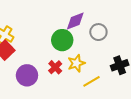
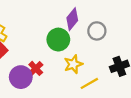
purple diamond: (75, 21) -> (72, 19), turned -30
red cross: (55, 67) -> (36, 68), moved

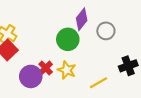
yellow star: (73, 64) -> (67, 70), moved, turned -30

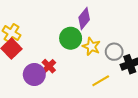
gray circle: (106, 31) -> (114, 52), moved
yellow star: (67, 70) -> (91, 47), moved

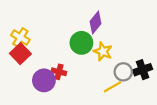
gray circle: (114, 52) -> (123, 72), moved
red cross: (49, 66) -> (59, 72), turned -32

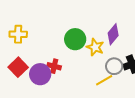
purple diamond: (95, 23) -> (113, 34), moved
yellow cross: (20, 38) -> (18, 34), turned -30
red square: (20, 54) -> (18, 67), moved

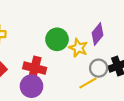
red cross: (54, 66) -> (35, 68), size x1.5
purple circle: (40, 74) -> (31, 86), moved

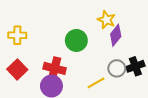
yellow star: (78, 48) -> (106, 20), moved
yellow line: (88, 83) -> (96, 83), moved

